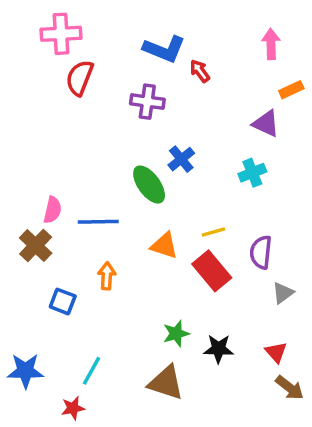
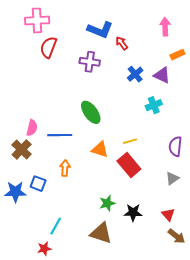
blue cross: (181, 159) -> (135, 74), moved
purple semicircle: (261, 252) -> (175, 146), moved
blue star: (25, 371) -> (15, 192), moved

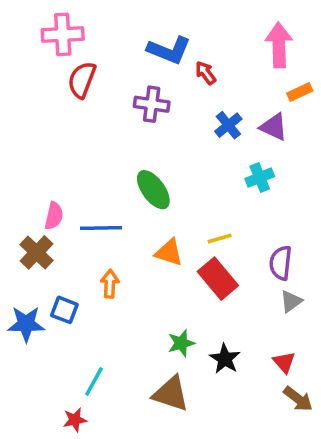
pink arrow: (165, 27) -> (279, 45), size x1.4
purple semicircle: (175, 146) -> (281, 263), moved
black star: (133, 212) -> (225, 359), turned 30

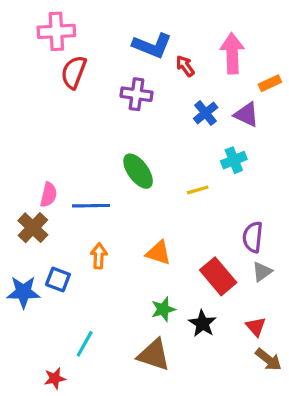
pink arrow: (279, 45) -> (232, 53), moved
yellow line: (220, 238) -> (198, 190), moved
orange triangle: (169, 252) -> (158, 253), moved
red rectangle: (218, 279) -> (218, 276), moved
red star: (75, 420) -> (55, 378), moved

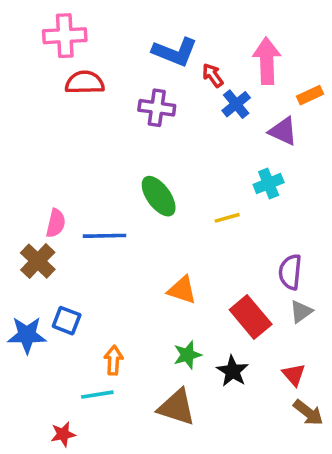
red semicircle: (74, 72) -> (85, 83), turned 68
blue cross: (206, 113) -> (236, 104), moved
orange arrow: (99, 256) -> (114, 360), moved
cyan line: (85, 344) -> (97, 395), turned 52

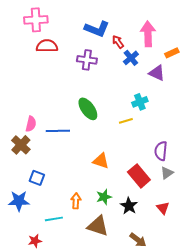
cyan cross: (269, 184) -> (140, 102), moved
blue star: (27, 335) -> (19, 201), moved
orange arrow: (114, 360) -> (76, 201), moved
brown arrow: (308, 413) -> (138, 240), moved

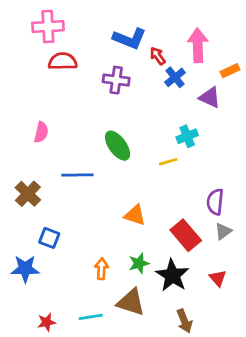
pink semicircle: (31, 124) -> (41, 132), moved
black star: (129, 206) -> (172, 275), size x1.4
cyan line: (54, 219) -> (91, 317), moved
brown arrow: (138, 240) -> (184, 321), turned 30

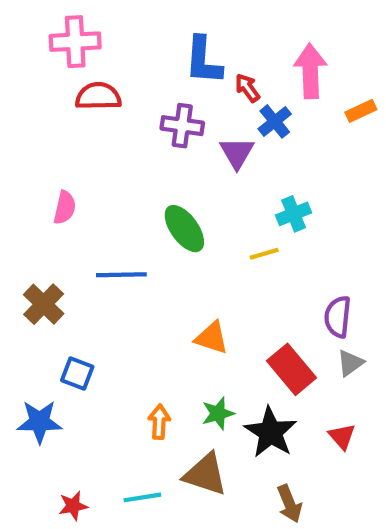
blue L-shape: (130, 39) -> (203, 61), turned 72
purple triangle: (210, 97) -> (237, 153), moved, turned 35

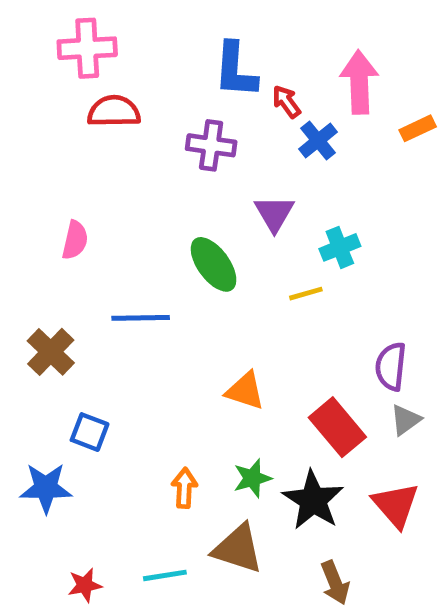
purple triangle: (237, 153) -> (274, 213), moved
red triangle: (342, 436) -> (396, 505), size x1.5

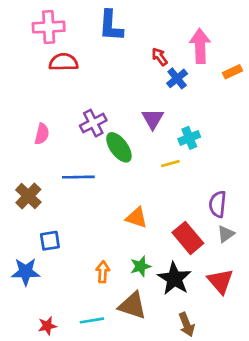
blue L-shape: (235, 70) -> (111, 26), moved
purple cross: (211, 145) -> (93, 123), moved, turned -35
blue square: (90, 432) -> (50, 241), turned -30

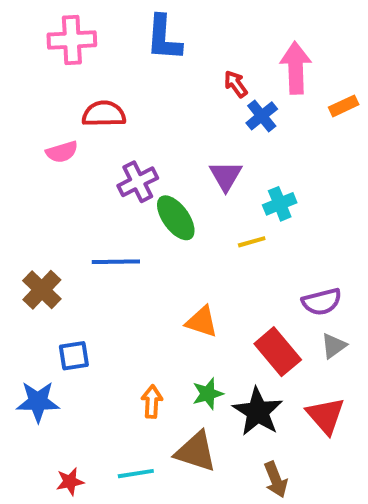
red semicircle: (64, 62) -> (104, 114), moved
pink semicircle: (42, 134) -> (62, 152), moved, turned 60
purple semicircle: (218, 204) -> (322, 302), turned -110

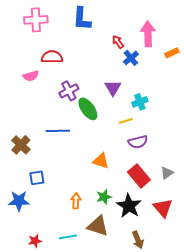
purple semicircle: (322, 302) -> (138, 142), moved

